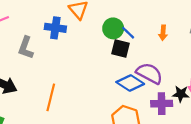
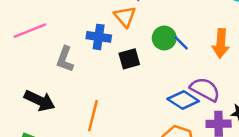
orange arrow: (163, 33) -> (221, 43), size x1.6
black square: (121, 49) -> (129, 59), moved, turned -30

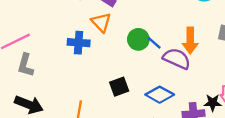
gray L-shape: (65, 59) -> (26, 65), moved
black square: (129, 59) -> (119, 87), moved
purple semicircle: (205, 89) -> (177, 59), moved

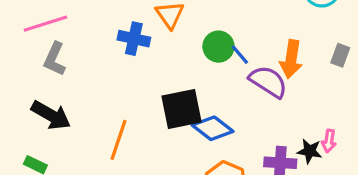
black square: (119, 87) -> (181, 109), size x1.5
blue diamond: (160, 95) -> (213, 128), moved

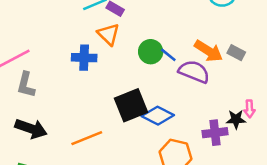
gray rectangle: (340, 55) -> (236, 53), moved, turned -72
orange arrow: (291, 59) -> (209, 51), turned -56
orange line: (119, 140) -> (87, 138), turned 60

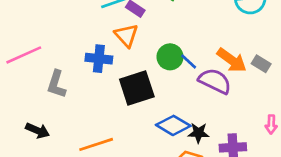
gray L-shape: (26, 85) -> (56, 84), moved
black square: (131, 105) -> (137, 88), moved
black star: (236, 119) -> (198, 133), moved
black arrow: (31, 129) -> (38, 131), size x0.7

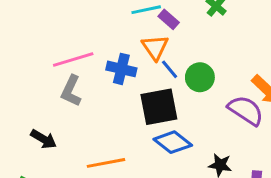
pink line: (24, 55) -> (73, 60), moved
blue line: (189, 61) -> (170, 69), moved
blue diamond: (173, 125) -> (173, 142), moved

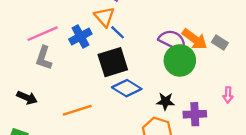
blue cross: (121, 69) -> (80, 36), turned -35
green circle: (200, 77) -> (180, 60), moved, size x1.4
purple semicircle: (246, 110) -> (173, 41), moved

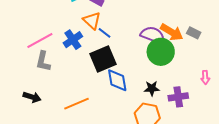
blue diamond: (127, 88) -> (117, 80), turned 55

